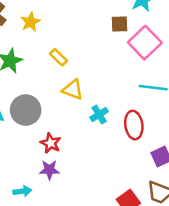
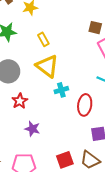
yellow triangle: (73, 89) -> (47, 66), size x1.4
purple star: (49, 170) -> (32, 129), moved

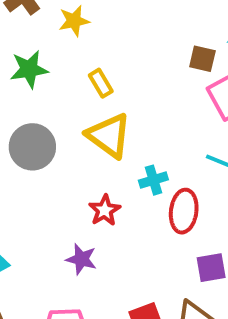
cyan cross: (61, 90) -> (153, 180), moved
red star: (20, 101) -> (105, 210), moved

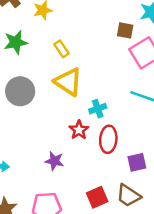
red star: (105, 210) -> (79, 130), moved
red ellipse: (184, 211) -> (108, 139), moved

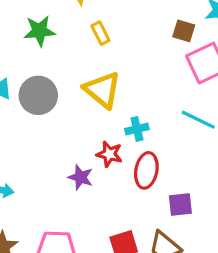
yellow rectangle: (62, 49) -> (100, 33), moved
red star: (79, 130) -> (109, 154), turned -30
purple star: (54, 161) -> (81, 177), moved

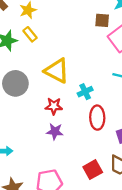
yellow rectangle: (100, 33) -> (30, 34), moved
red star: (109, 154) -> (54, 106), moved

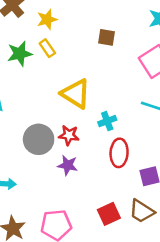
brown square: (102, 20) -> (107, 37), moved
gray circle: (15, 83) -> (39, 139), moved

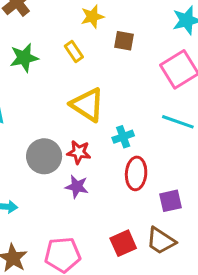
yellow star: (47, 19) -> (92, 17), moved
yellow rectangle: (47, 48) -> (74, 52), moved

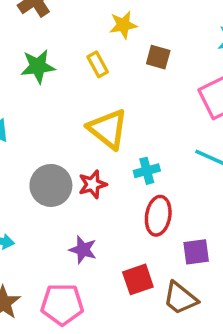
red star: (79, 152) -> (93, 184), turned -30
purple star: (77, 187) -> (83, 250), moved
red square: (123, 243) -> (138, 279), moved

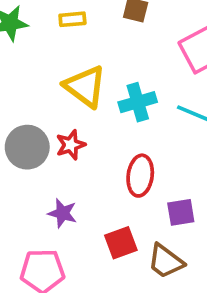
yellow rectangle: (98, 64) -> (72, 19), turned -65
cyan cross: (147, 171) -> (138, 102), moved, size x1.4

